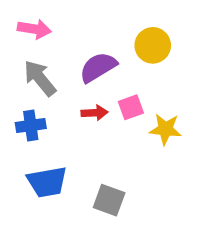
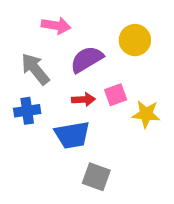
pink arrow: (34, 29) -> (56, 26), moved
blue trapezoid: (47, 182) -> (72, 135), moved

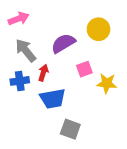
pink arrow: (56, 26) -> (19, 19), moved, turned -30
red arrow: (83, 100) -> (43, 73), moved, turned -70

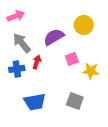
blue trapezoid: (53, 99) -> (35, 102), moved
gray square: (70, 129) -> (75, 101), moved

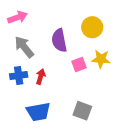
purple semicircle: (54, 37) -> (59, 40), turned -70
red arrow: (37, 62) -> (41, 77), moved
yellow star: (91, 71) -> (101, 59), moved

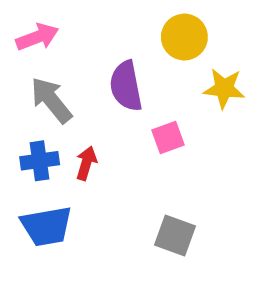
yellow circle: (92, 27) -> (184, 37), moved
yellow star: (101, 59) -> (224, 88), moved
blue trapezoid: (38, 112) -> (47, 226), moved

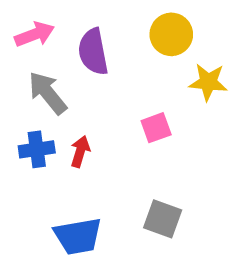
purple semicircle: (126, 86) -> (93, 52), moved
blue trapezoid: (47, 226) -> (78, 236), moved

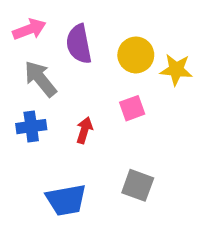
yellow circle: (171, 34) -> (136, 55), moved
red arrow: (80, 152) -> (84, 130), moved

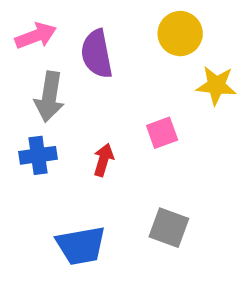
yellow circle: (136, 55) -> (180, 34), moved
gray arrow: (40, 79) -> (49, 97), turned -132

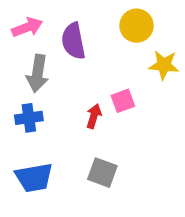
red arrow: (103, 160) -> (94, 116), moved
gray square: (169, 228) -> (102, 173), moved
blue trapezoid: (81, 246) -> (34, 178), moved

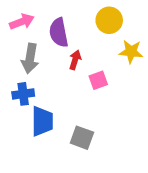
red arrow: (94, 116) -> (75, 60), moved
blue trapezoid: (34, 178) -> (42, 121), moved, turned -80

